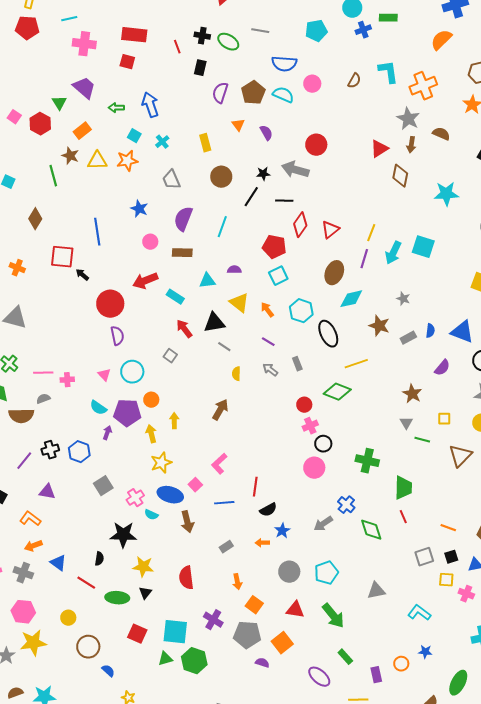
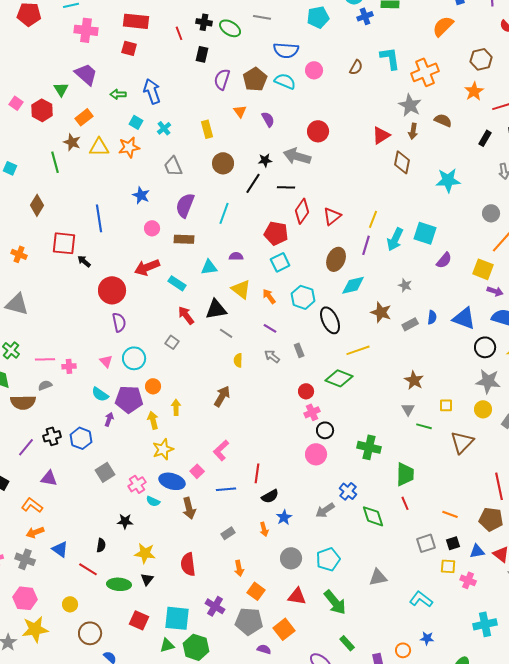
purple semicircle: (442, 368) -> (444, 260), moved
black star: (123, 535) -> (125, 521), size x0.6
orange arrow: (262, 543) -> (264, 529), turned -104

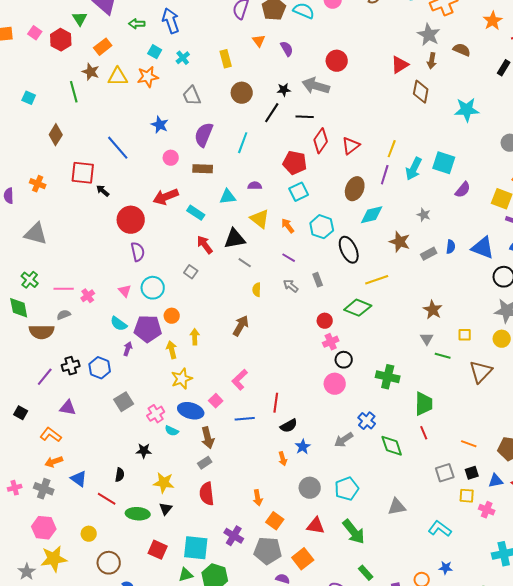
blue line: (99, 218) -> (118, 148), turned -32
pink cross: (69, 366) -> (88, 296), turned -32
gray rectangle: (228, 533) -> (205, 463), moved

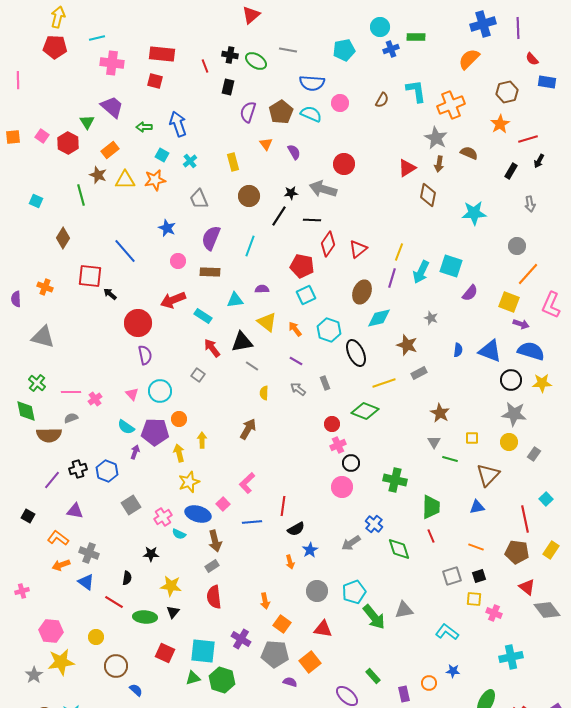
gray rectangle: (429, 254) -> (419, 373), moved
blue triangle: (496, 481) -> (477, 507), moved
gray cross: (44, 489) -> (89, 553), moved
green arrow: (354, 532) -> (374, 617), moved

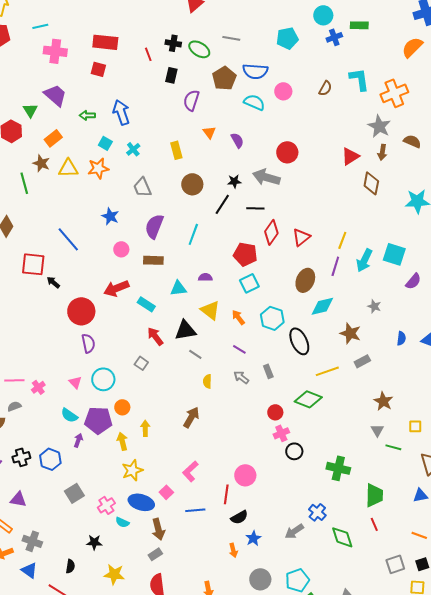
brown pentagon: (281, 112) -> (224, 78), moved
pink circle: (342, 487) -> (245, 475), moved

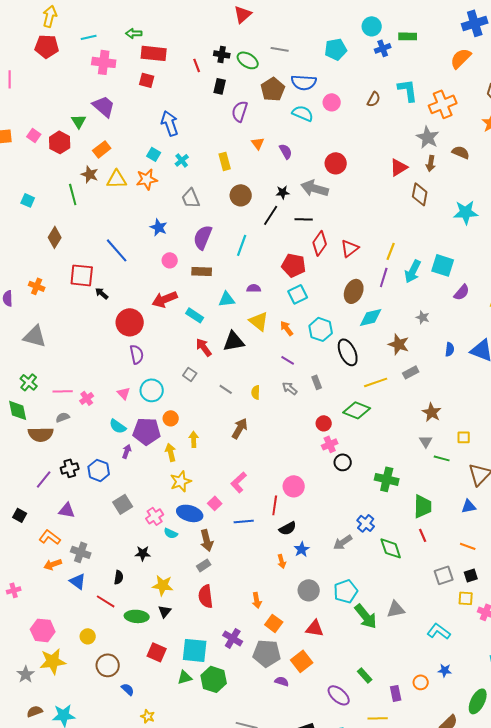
green arrow: (87, 115) -> (134, 33), moved
gray line: (195, 354) -> (226, 389), moved

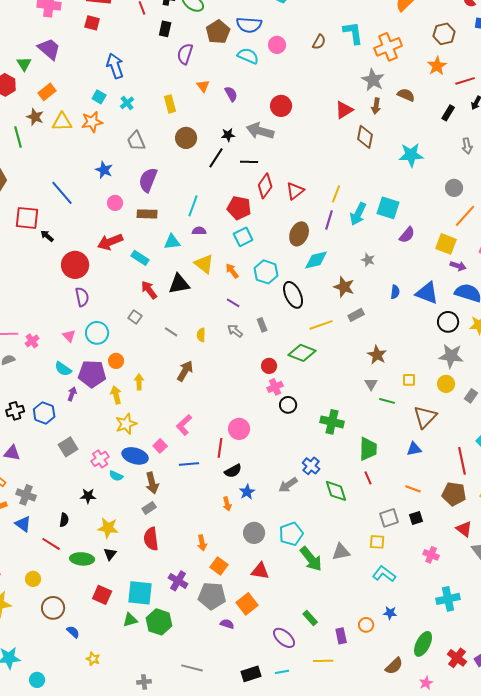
cyan line: (242, 245) -> (193, 206), moved
yellow square: (466, 598) -> (377, 542), moved

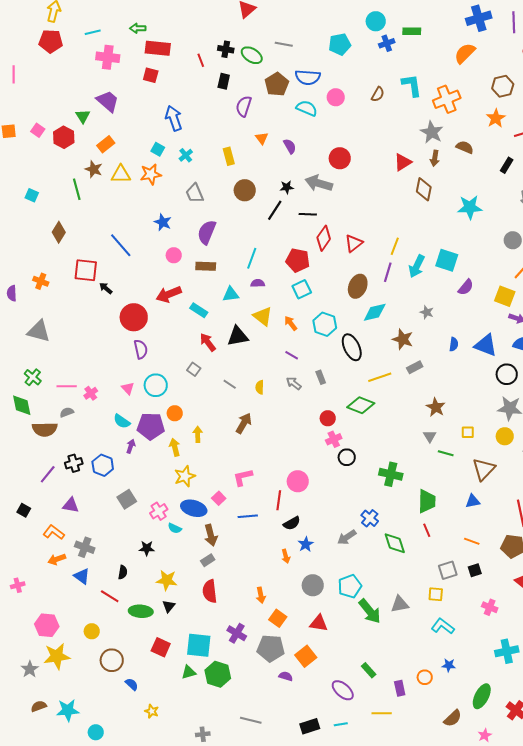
pink L-shape: (184, 425) -> (243, 477), turned 30

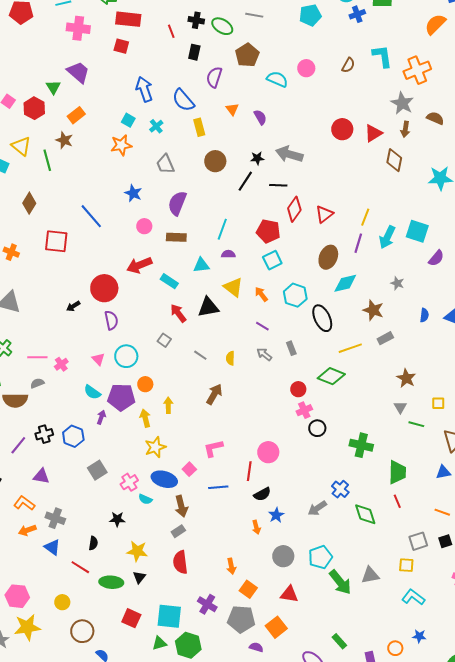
blue semicircle: (308, 77) -> (183, 100), moved, turned 45
red circle: (340, 158) -> (342, 129), moved
yellow triangle: (121, 174) -> (21, 146), moved, turned 40
black arrow: (106, 288) -> (73, 306), moved, turned -72

